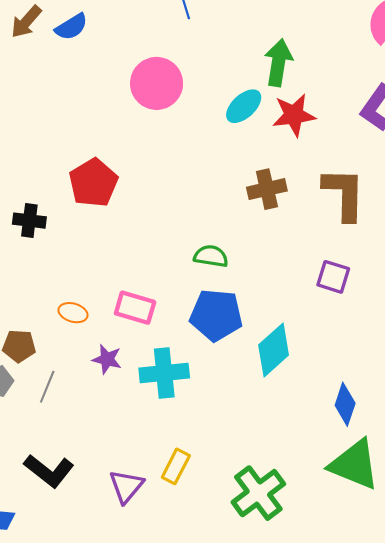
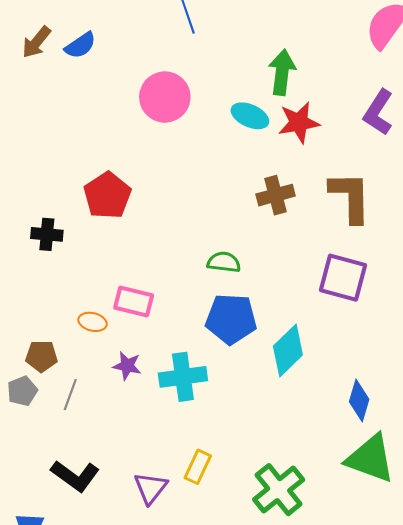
cyan ellipse: (244, 106) -> (250, 116), turned 69
purple square: (333, 277) -> (343, 278), size x1.5
pink rectangle: (135, 308) -> (134, 301), moved

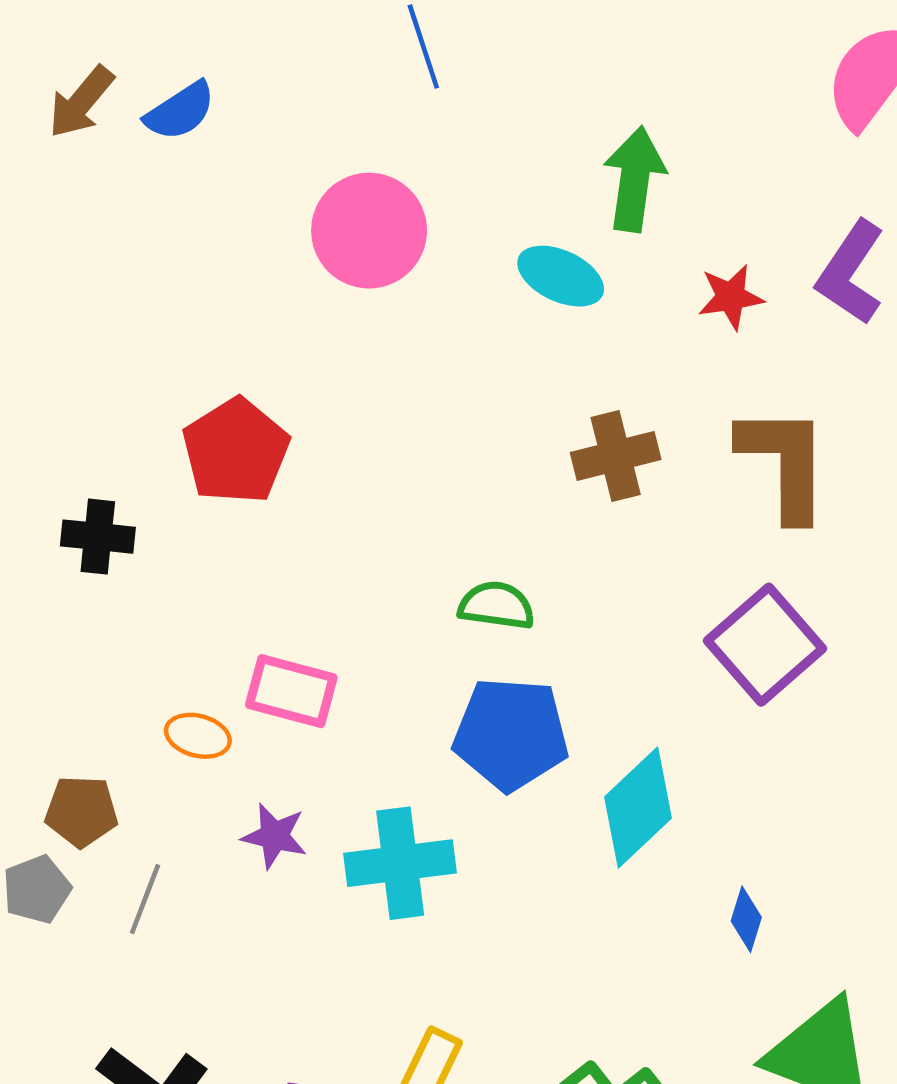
red star: (299, 122) -> (731, 297), moved, size x0.7
purple square: (343, 278) -> (765, 645), turned 33
blue diamond: (359, 400) -> (746, 919), moved, size x0.7

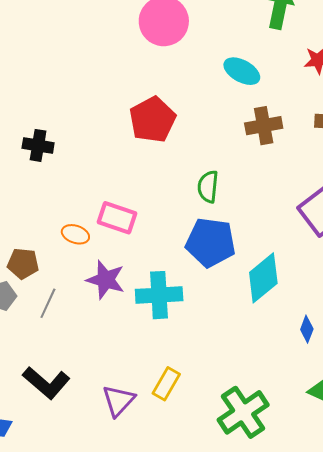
cyan ellipse: (561, 276) -> (242, 71), moved
red pentagon: (236, 451) -> (153, 120), moved
green semicircle: (496, 605) -> (208, 187), turned -96
purple star: (274, 836) -> (106, 280), size x1.4

